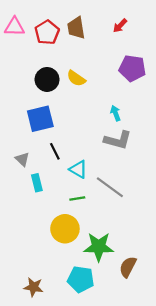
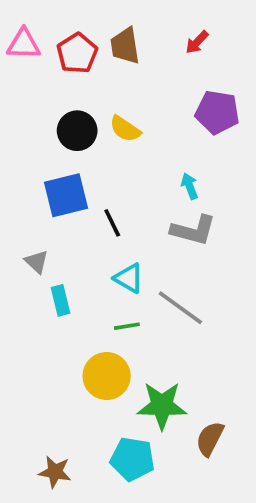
black line: (55, 151) -> (112, 223), moved

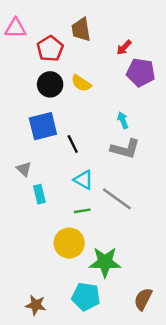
red arrow: (197, 42) -> (124, 47), moved
red pentagon: (77, 53) -> (50, 49), moved
brown semicircle: (210, 439) -> (143, 299), moved

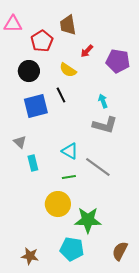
red arrow: (124, 47) -> (87, 51), moved
black circle: (50, 84) -> (29, 71), moved
black line: (73, 144) -> (61, 95), moved

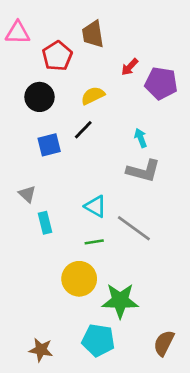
red arrow: (87, 51) -> (130, 67), moved
yellow semicircle: (68, 70) -> (93, 96), turned 120
black line: (61, 95) -> (83, 130), turned 70
blue square: (36, 106) -> (49, 145), size x0.7

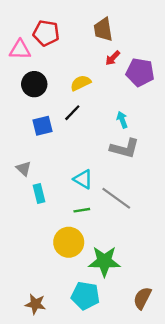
pink triangle: (18, 33) -> (20, 50), moved
brown trapezoid: (93, 34) -> (103, 29), moved
red pentagon: (57, 56) -> (46, 33), moved, turned -30

